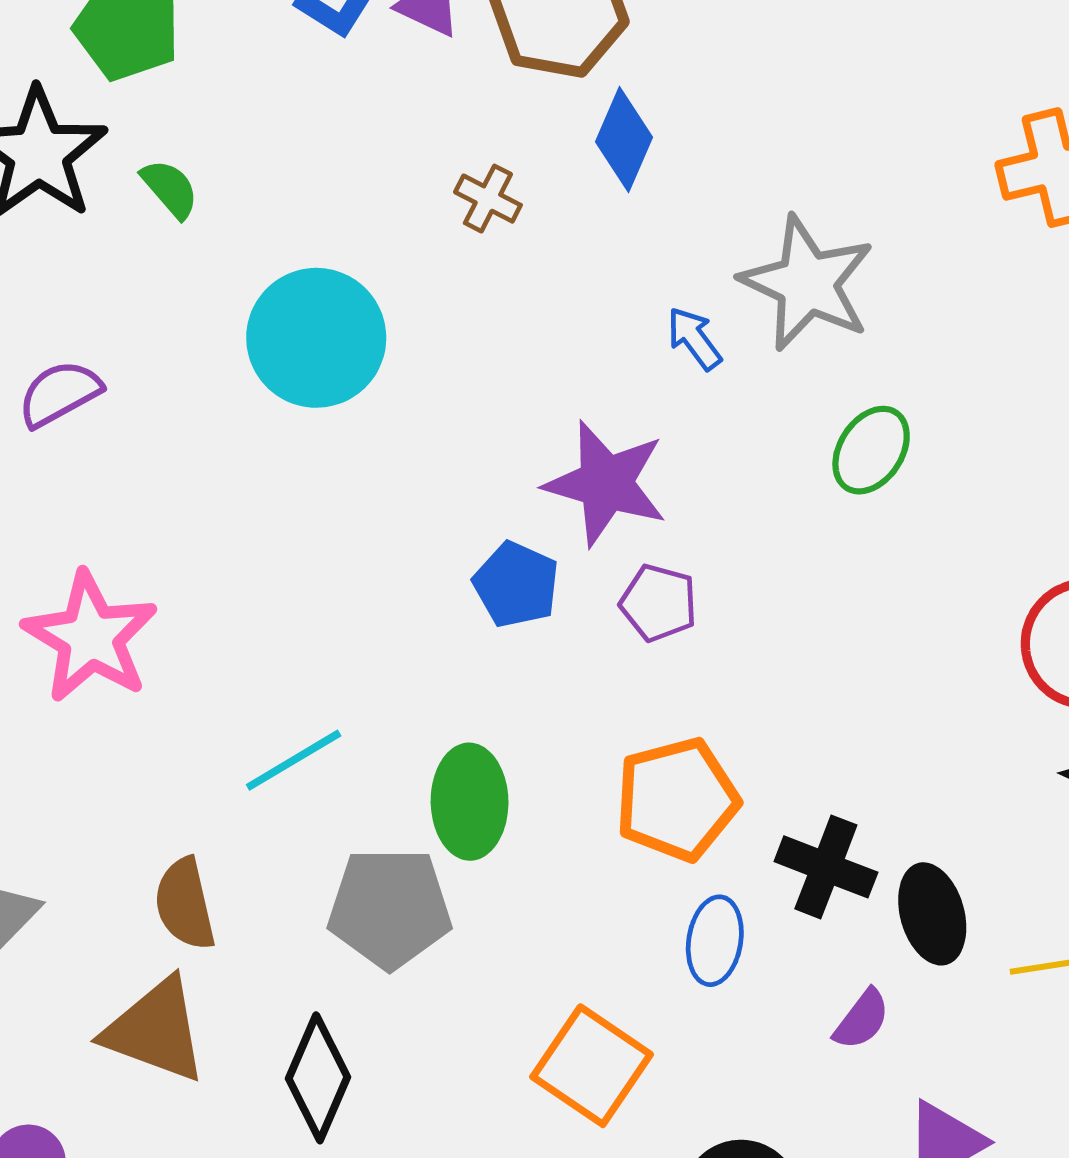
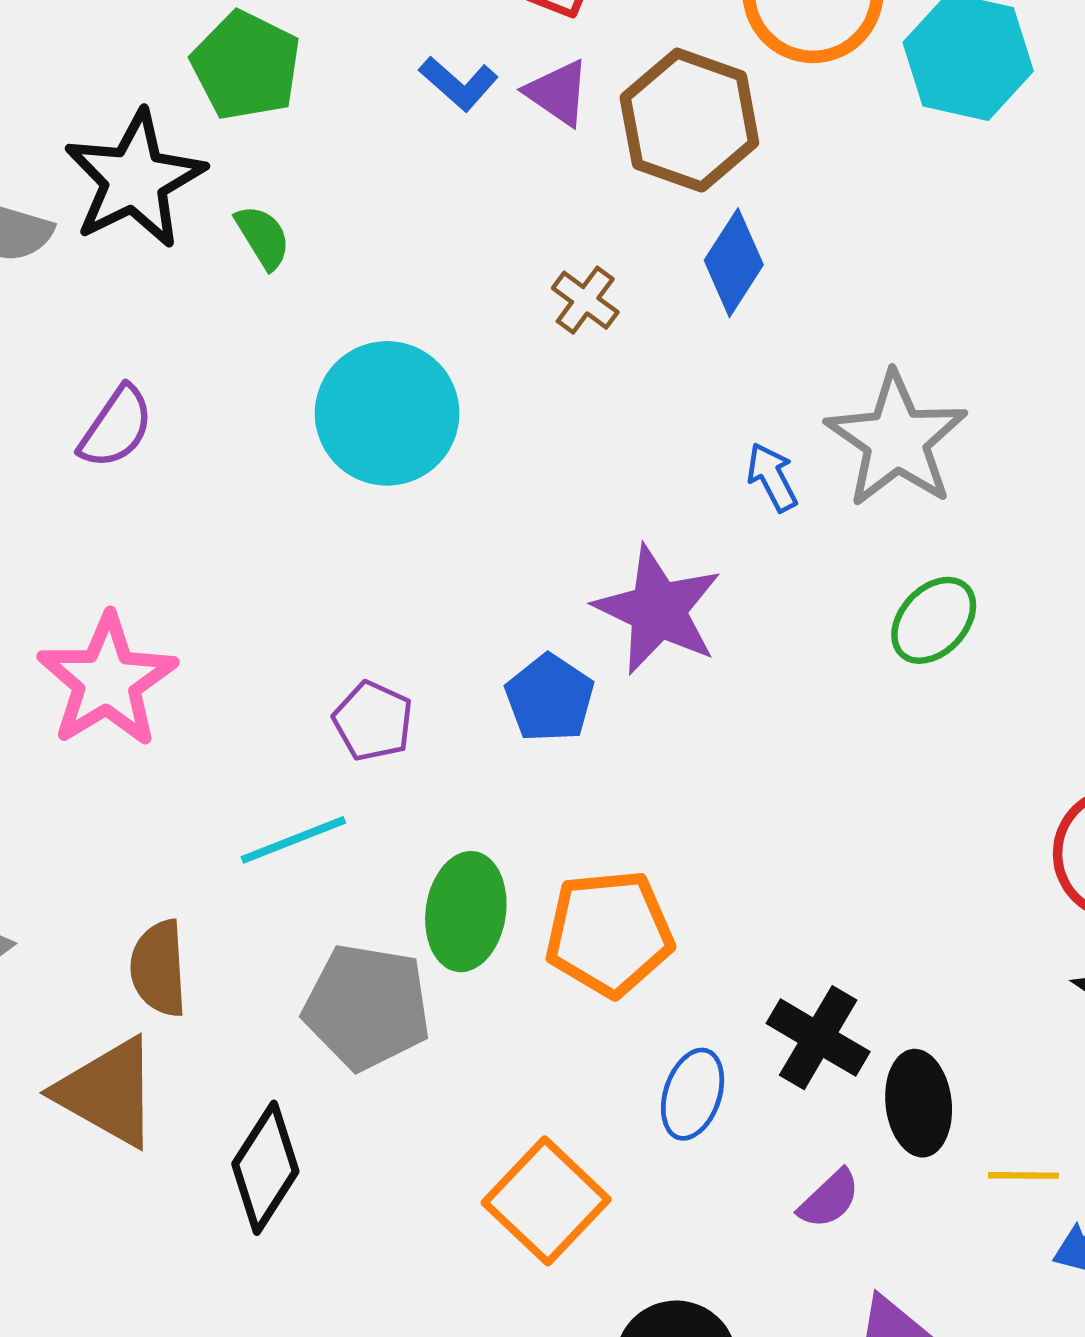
purple semicircle: (60, 394) -> (116, 427), turned 144
purple pentagon: (659, 603) -> (373, 721), moved
orange pentagon: (677, 799) -> (609, 933), moved

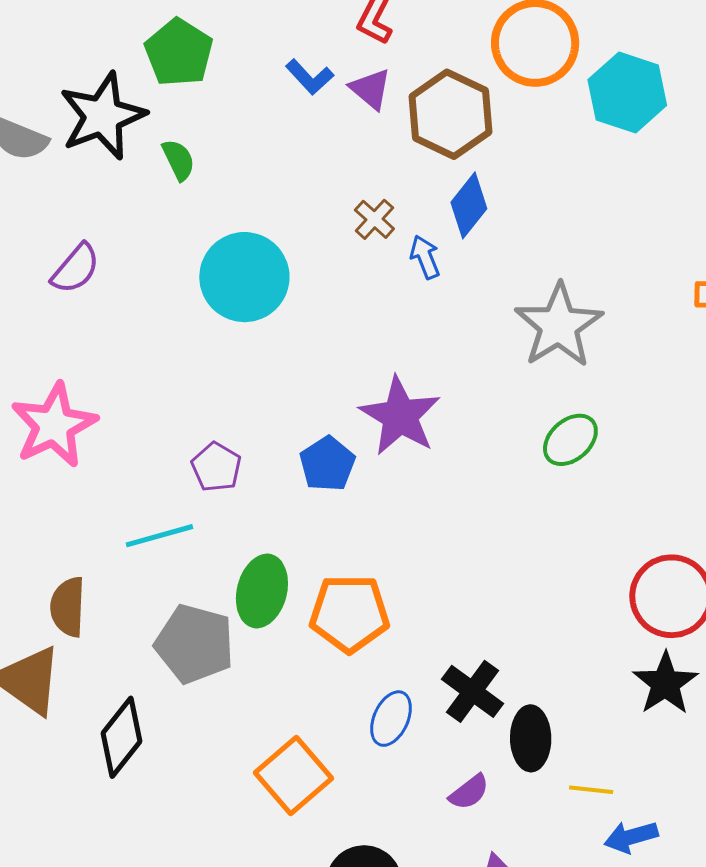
blue arrow: (772, 477) -> (425, 257), moved

